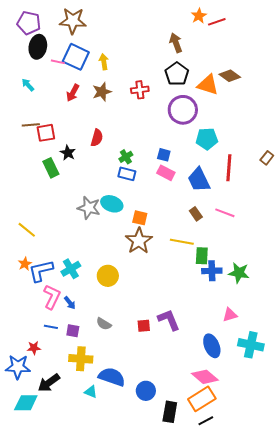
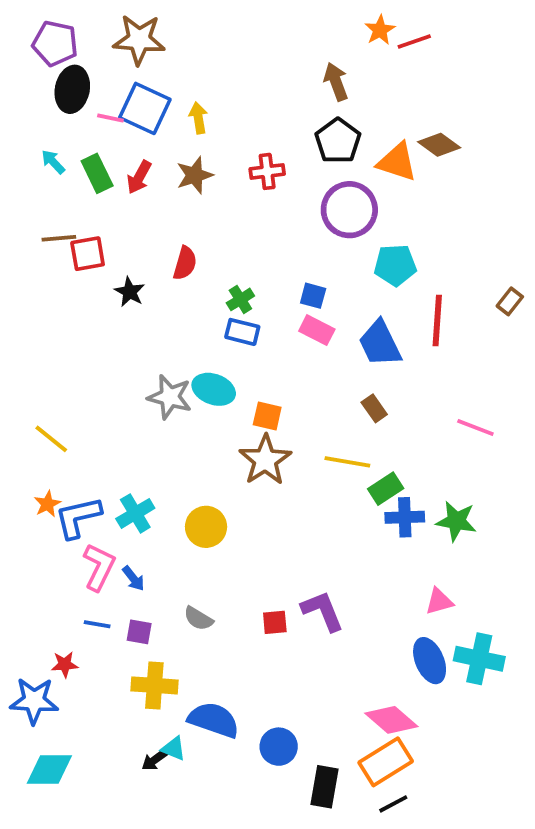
green rectangle: (51, 168) -> (97, 173), moved
pink line: (225, 213) -> (475, 427), moved
green rectangle: (202, 256) -> (386, 489), turned 54
blue ellipse: (212, 346) -> (430, 661), moved
black arrow: (49, 383) -> (154, 760), moved, size x0.6

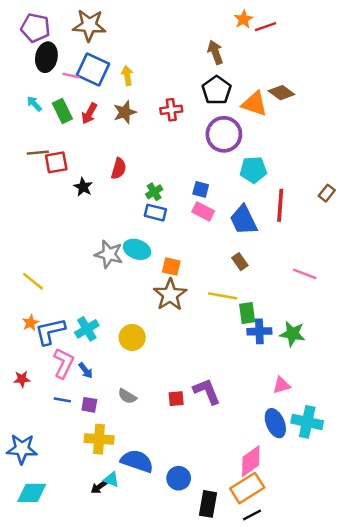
green rectangle: (386, 489) -> (247, 313), turned -65
red star: (65, 664) -> (22, 379), moved
pink diamond: (391, 720) -> (251, 461), turned -76

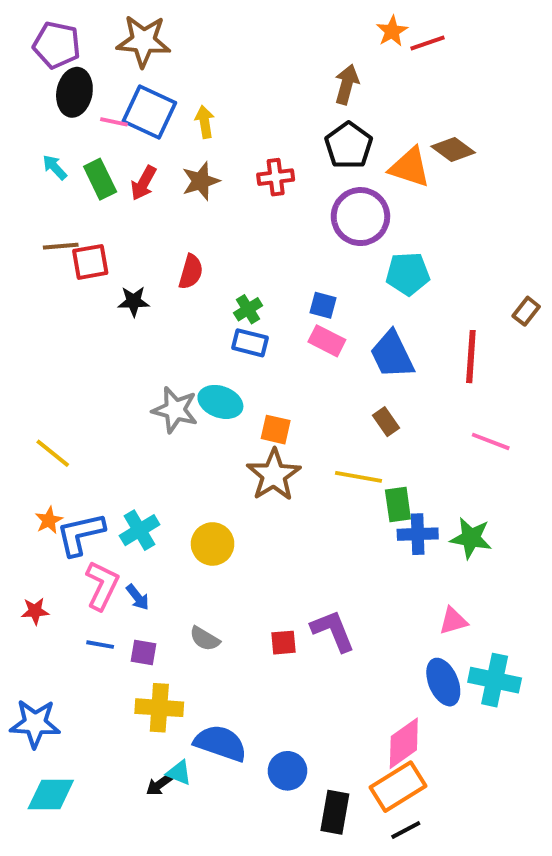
brown arrow: (215, 52) -> (347, 84), turned 35
black star: (83, 187) -> (134, 301), turned -30
red line: (280, 205) -> (471, 357), moved

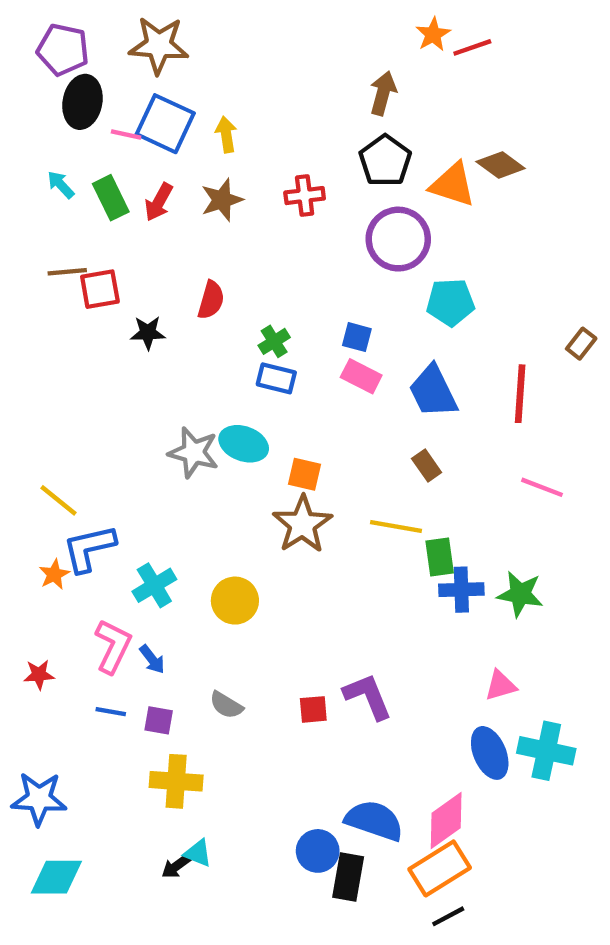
blue L-shape: (80, 534) -> (89, 548), moved
blue semicircle: (220, 743) -> (374, 820), moved
black rectangle: (335, 812) -> (348, 877), moved

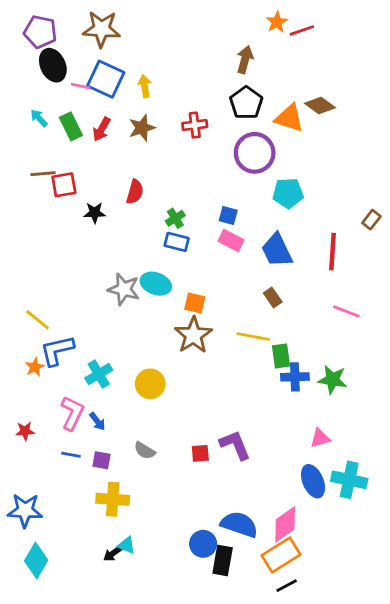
black ellipse: (82, 102) -> (53, 65), turned -36
cyan diamond: (56, 877) -> (36, 561), turned -60

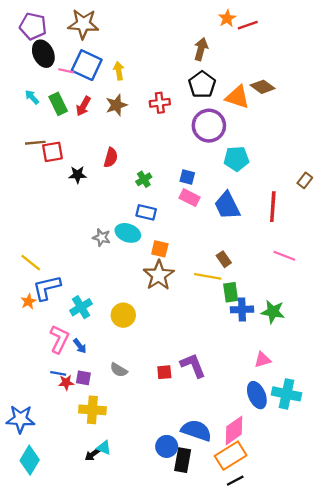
blue rectangle: (177, 242) -> (146, 212), moved
gray star: (124, 289) -> (102, 237), size x0.7
brown rectangle: (273, 298) -> (224, 259), moved
red star: (25, 431) -> (66, 383), moved

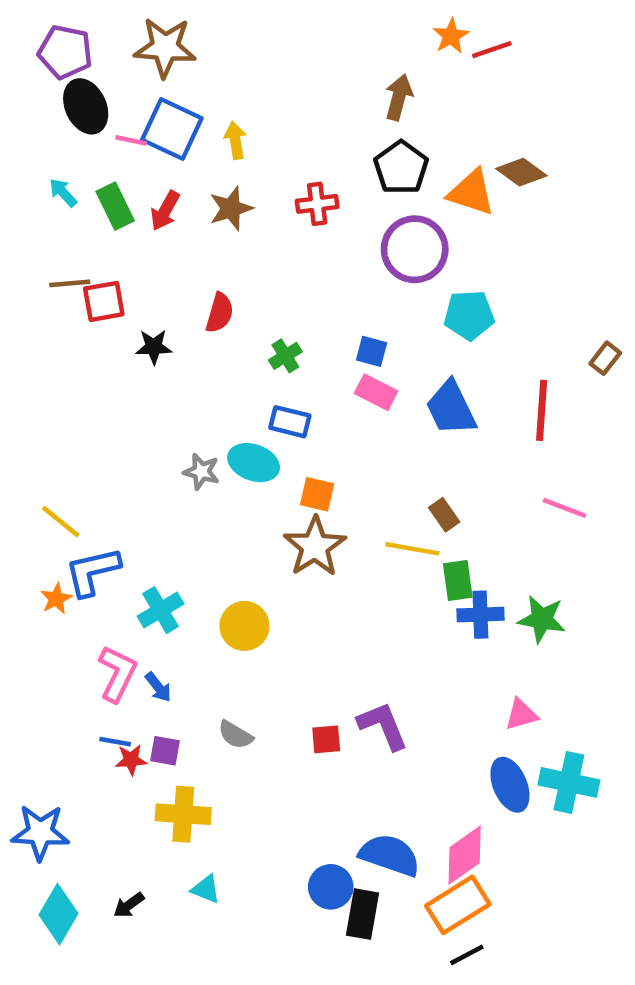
black arrow: (92, 454) -> (129, 905), moved

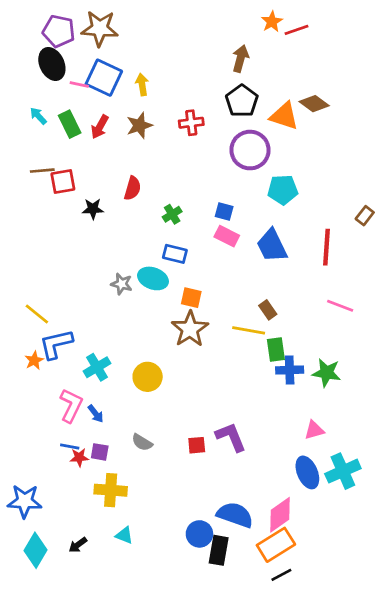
purple pentagon: (65, 52) -> (59, 31), moved
cyan cross: (569, 782) -> (343, 471), turned -36

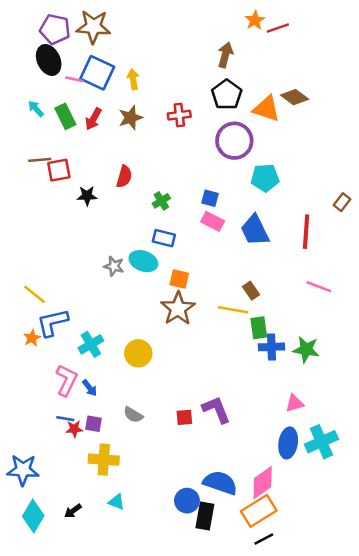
blue ellipse: (307, 472) -> (288, 443), turned 32

